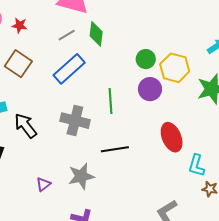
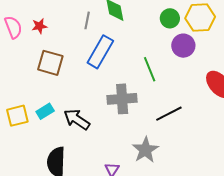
gray line: (67, 35) -> (87, 20), turned -30

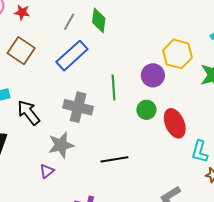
green circle: (170, 18) -> (146, 110), moved
black line: (169, 114) -> (114, 159), moved
gray star: (145, 150) -> (61, 145), moved

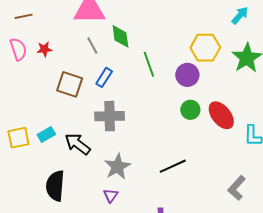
gray line: (69, 22) -> (92, 46), turned -42
brown square: (21, 51) -> (70, 84), moved
blue rectangle: (72, 56) -> (104, 77), size x0.6
green line: (114, 87) -> (149, 64), moved
gray cross: (78, 107) -> (110, 116), moved

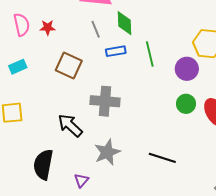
blue rectangle: (104, 77) -> (116, 51), moved, turned 42
cyan rectangle: (46, 135) -> (18, 67), moved
black line: (173, 166) -> (162, 158), turned 36
purple triangle: (111, 195) -> (81, 180), moved

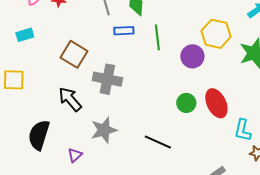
brown square: (69, 65) -> (74, 54), moved
green circle: (186, 104) -> (186, 103), moved

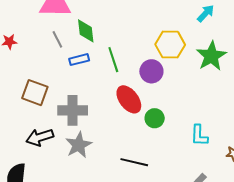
black arrow: (70, 99) -> (40, 137), turned -56
red ellipse: (216, 103) -> (129, 99), moved
gray star: (104, 130) -> (79, 145), moved
cyan L-shape: (243, 130) -> (199, 135), moved

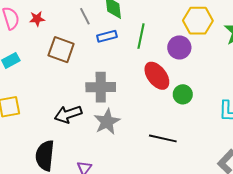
green line: (113, 60) -> (141, 36), turned 30
brown square: (35, 93) -> (61, 50), moved

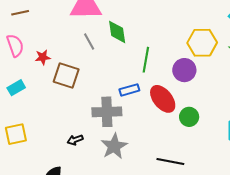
red star: (37, 19) -> (43, 57), moved
blue rectangle: (107, 36) -> (129, 90), moved
black arrow: (68, 114) -> (75, 140), size x0.6

